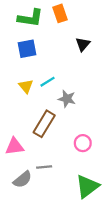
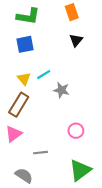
orange rectangle: (60, 13) -> (72, 12), moved
brown rectangle: (44, 124) -> (19, 105), moved
pink triangle: (15, 147) -> (14, 134), turned -30
gray semicircle: (23, 179) -> (24, 175), moved, turned -108

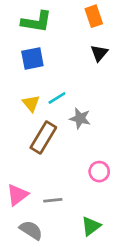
brown rectangle: (19, 105) -> (43, 137), moved
pink triangle: (14, 134) -> (17, 195), moved
green triangle: (80, 170) -> (91, 226), moved, size x0.7

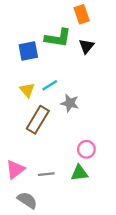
green L-shape: (36, 22) -> (58, 38), moved
green triangle: (91, 226) -> (79, 173), moved, turned 30

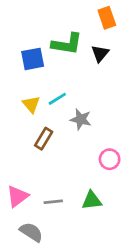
orange rectangle: (82, 14) -> (107, 18), moved
brown rectangle: (38, 120) -> (44, 139), size x0.7
pink circle: (86, 149) -> (110, 159), moved

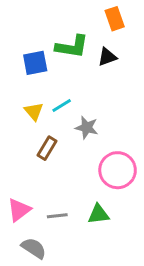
black triangle: (100, 53) -> (107, 57), turned 30
pink circle: (110, 159) -> (118, 170), size x1.6

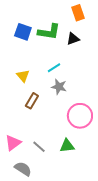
blue square: (35, 63) -> (23, 32), moved, turned 30
cyan line: (62, 105) -> (54, 68), moved
gray line: (57, 216) -> (39, 147), turned 48

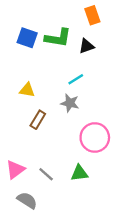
cyan line: (54, 68) -> (76, 79), moved
yellow triangle: (23, 76) -> (27, 90), turned -40

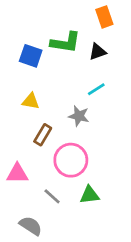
blue square: (27, 38) -> (31, 56), moved
cyan line: (76, 79) -> (96, 89), moved
pink circle: (95, 137) -> (71, 160), moved
pink triangle: (15, 170) -> (17, 174), moved, turned 36

